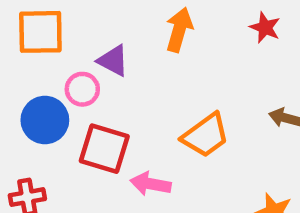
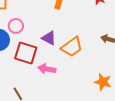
purple triangle: (113, 61) -> (49, 38), moved

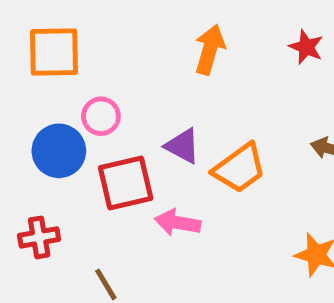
red square: (26, 53) -> (126, 183), turned -30

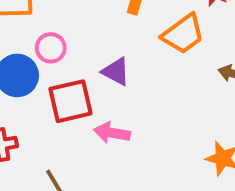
orange trapezoid: (239, 168) -> (183, 34), moved

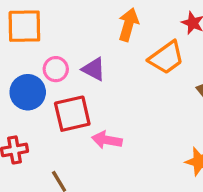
purple triangle: (116, 72) -> (94, 69), moved

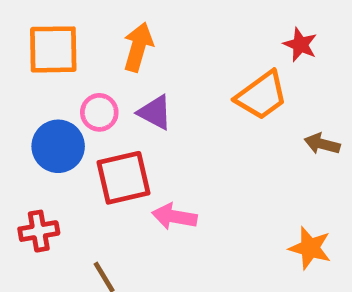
orange arrow: (128, 25) -> (138, 47), moved

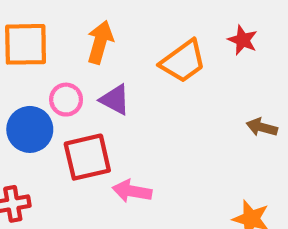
orange trapezoid: (262, 95) -> (183, 61), moved

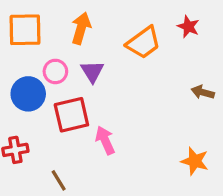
purple triangle: (115, 100) -> (92, 71), turned 30
pink arrow: (132, 191) -> (105, 140), turned 56

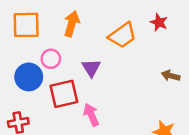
purple triangle: (92, 71) -> (91, 68), moved

